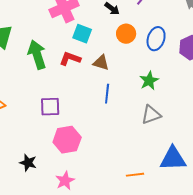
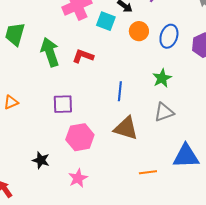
cyan square: (82, 34) -> (106, 21), moved
brown triangle: (101, 63) -> (126, 128), moved, size x1.5

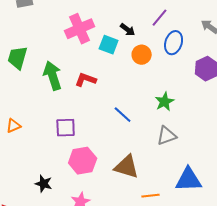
blue ellipse: (169, 36) -> (174, 43), moved
blue line: (120, 91) -> (123, 115), turned -54
brown triangle: (126, 128) -> (127, 167), moved

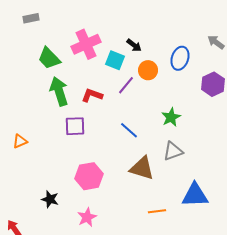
purple line: (160, 18) -> (126, 85), moved
green trapezoid: (18, 58) -> (49, 58), moved, turned -60
purple square: (66, 128) -> (75, 126), moved
brown triangle: (127, 167) -> (142, 168), moved

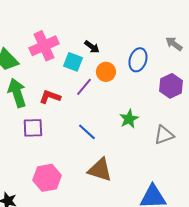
gray triangle: (173, 151) -> (164, 135), moved

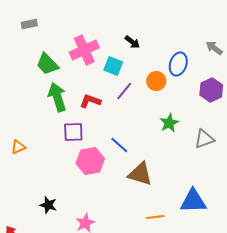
black arrow: (92, 47) -> (132, 42), moved
orange circle: (106, 72) -> (156, 81), moved
blue line: (87, 132) -> (119, 145), moved
pink hexagon: (47, 178) -> (90, 161), moved

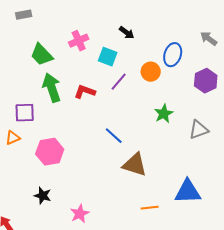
pink cross: (84, 50) -> (79, 41), size x0.7
purple square: (73, 132) -> (25, 113), moved
pink hexagon: (90, 161) -> (50, 152), moved

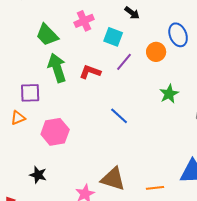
blue ellipse: (173, 55) -> (178, 35), turned -40
brown triangle: (135, 165) -> (113, 179), moved
black star: (43, 196) -> (38, 175), moved

